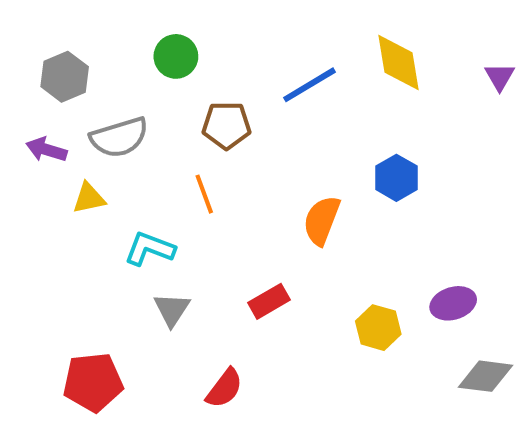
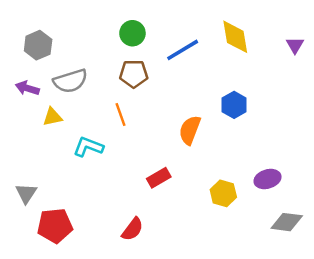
green circle: (176, 56) -> (132, 33), moved
gray triangle: (172, 309) -> (26, 193), moved

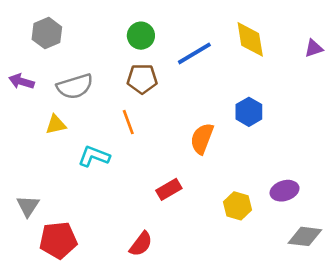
gray hexagon: (38, 45) -> (47, 33), moved
purple triangle: (295, 45) -> (314, 48), turned 42
purple arrow: (27, 88) -> (21, 81), moved

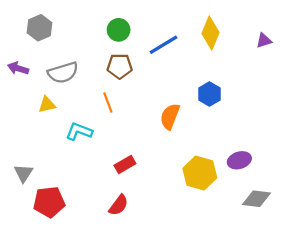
yellow diamond: (250, 39) -> (210, 33), turned 32
red rectangle: (169, 189) -> (125, 165), moved
yellow hexagon: (238, 206) -> (200, 173), size x1.4

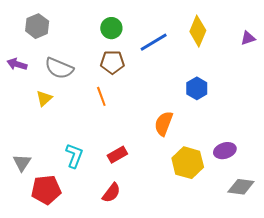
gray semicircle: (63, 73) -> (59, 68), turned 40
yellow triangle: (47, 105) -> (44, 98), turned -30
orange semicircle: (170, 116) -> (164, 123), moved
cyan L-shape: (79, 131) -> (74, 156), moved, turned 90

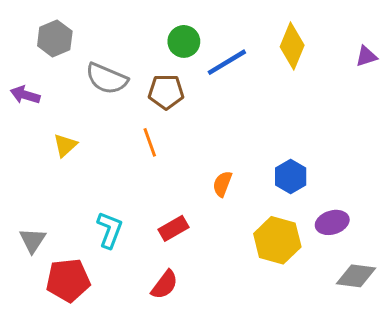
green circle: (111, 28) -> (184, 41), moved
gray semicircle: (59, 68) -> (107, 79), moved
blue hexagon: (197, 88) -> (291, 176), moved
orange semicircle: (164, 123) -> (222, 184), moved, size x0.7

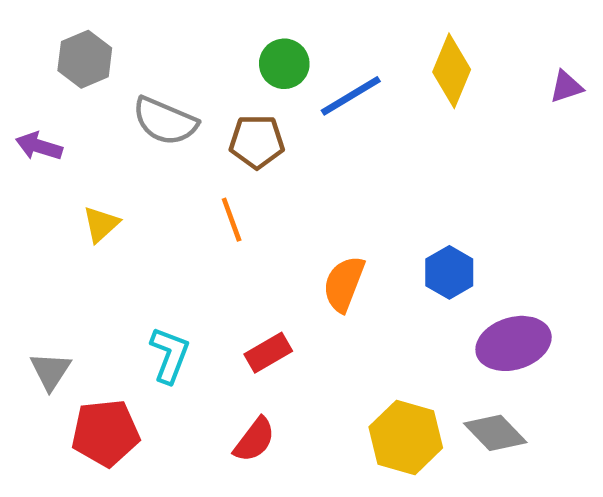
orange semicircle: (222, 184) -> (344, 284), size x1.4
purple ellipse: (332, 222) -> (514, 343), size x1.4
yellow hexagon: (277, 240) -> (406, 437), moved
gray diamond: (356, 276) -> (495, 433), moved, turned 39

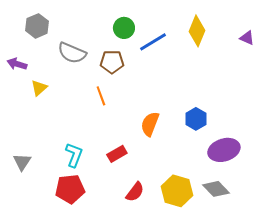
purple triangle: (566, 87) -> (247, 38), turned 42
yellow triangle: (101, 224) -> (39, 88), moved
red pentagon: (105, 433) -> (70, 189), moved
red semicircle: (254, 440) -> (135, 192), moved

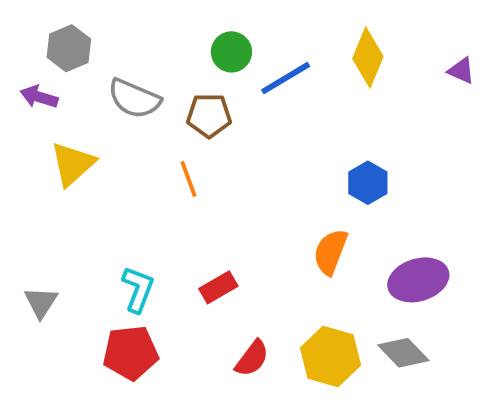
purple arrow: (17, 64) -> (39, 97), moved
yellow triangle: (39, 88) -> (73, 164), size x1.5
blue hexagon: (196, 119) -> (368, 183), moved
orange semicircle: (150, 124) -> (330, 252), moved

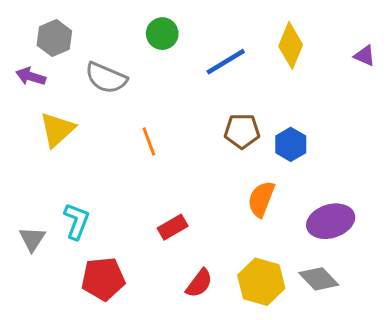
green circle: (231, 52) -> (162, 34), moved
brown pentagon: (209, 115) -> (242, 131), moved
cyan L-shape: (138, 289) -> (77, 221), moved

